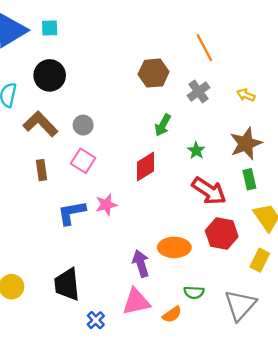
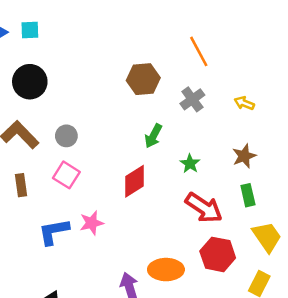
brown star: (246, 144) -> (244, 156), size x0.7

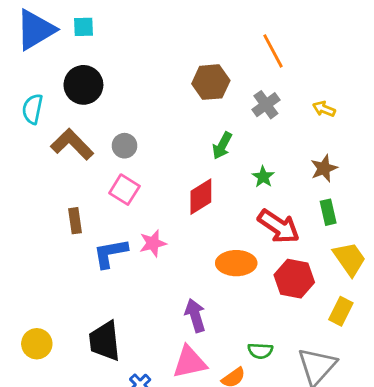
brown rectangle: (21, 185) -> (75, 221), moved
orange ellipse: (166, 270) -> (236, 263), moved

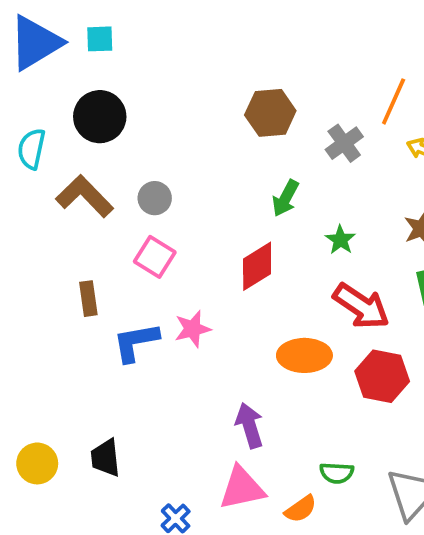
orange line: (273, 51) -> (394, 101), moved, turned 52
black trapezoid: (105, 341) -> (105, 458), moved, size x0.7

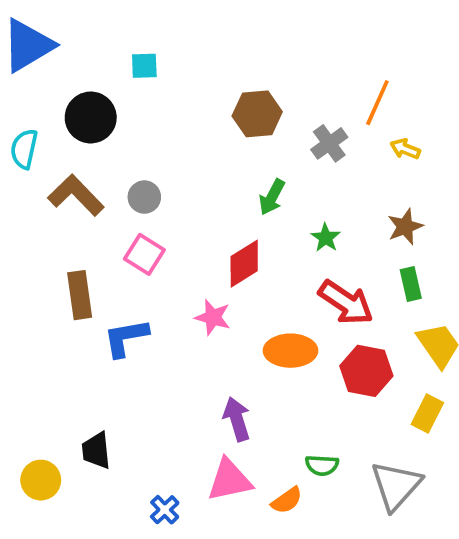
cyan square: (100, 39) -> (144, 66), moved
brown rectangle: (88, 299) -> (80, 295), size x1.4
pink star: (193, 329) -> (213, 317), moved, turned 30
yellow circle: (37, 463) -> (41, 480), moved

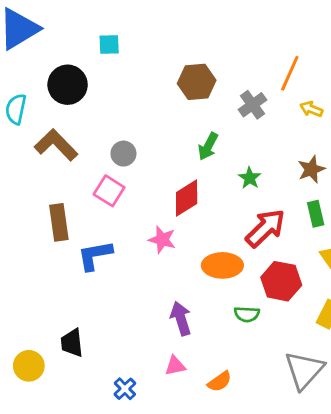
gray circle: (144, 197) -> (123, 154), moved
red arrow: (346, 302) -> (265, 228), turned -78
green semicircle: (322, 465) -> (247, 314), moved
pink triangle: (229, 480) -> (175, 366), size x0.6

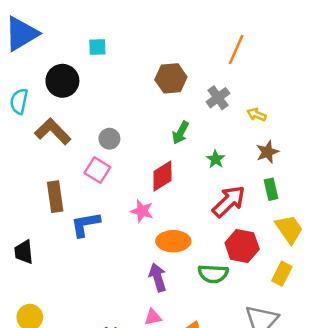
orange line: (290, 73) -> (236, 49), moved
yellow arrow: (311, 109) -> (257, 115), moved
orange ellipse: (222, 265) -> (173, 241), moved
green semicircle: (247, 314) -> (213, 274), size x1.4
black trapezoid: (72, 343) -> (24, 252), moved

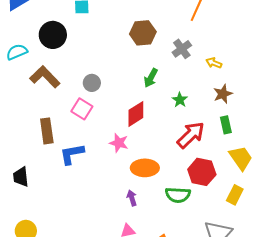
cyan semicircle: (19, 101) -> (17, 52), turned 55
purple arrow: (158, 277) -> (132, 198), size x0.7

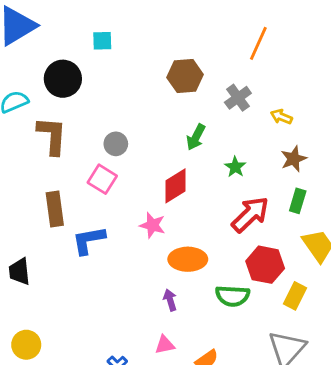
brown L-shape: (45, 77) -> (52, 136), turned 48
green rectangle: (226, 125) -> (298, 201), turned 30
yellow rectangle: (235, 195) -> (295, 296), moved

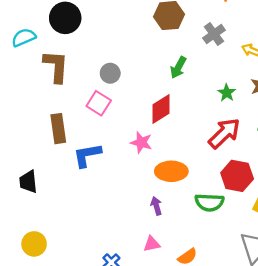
green star: (235, 167) -> (227, 93), moved

